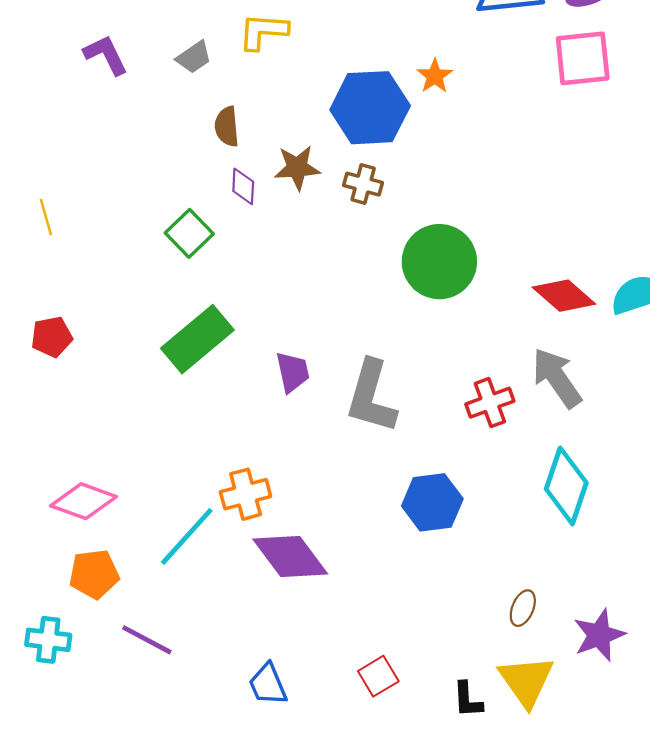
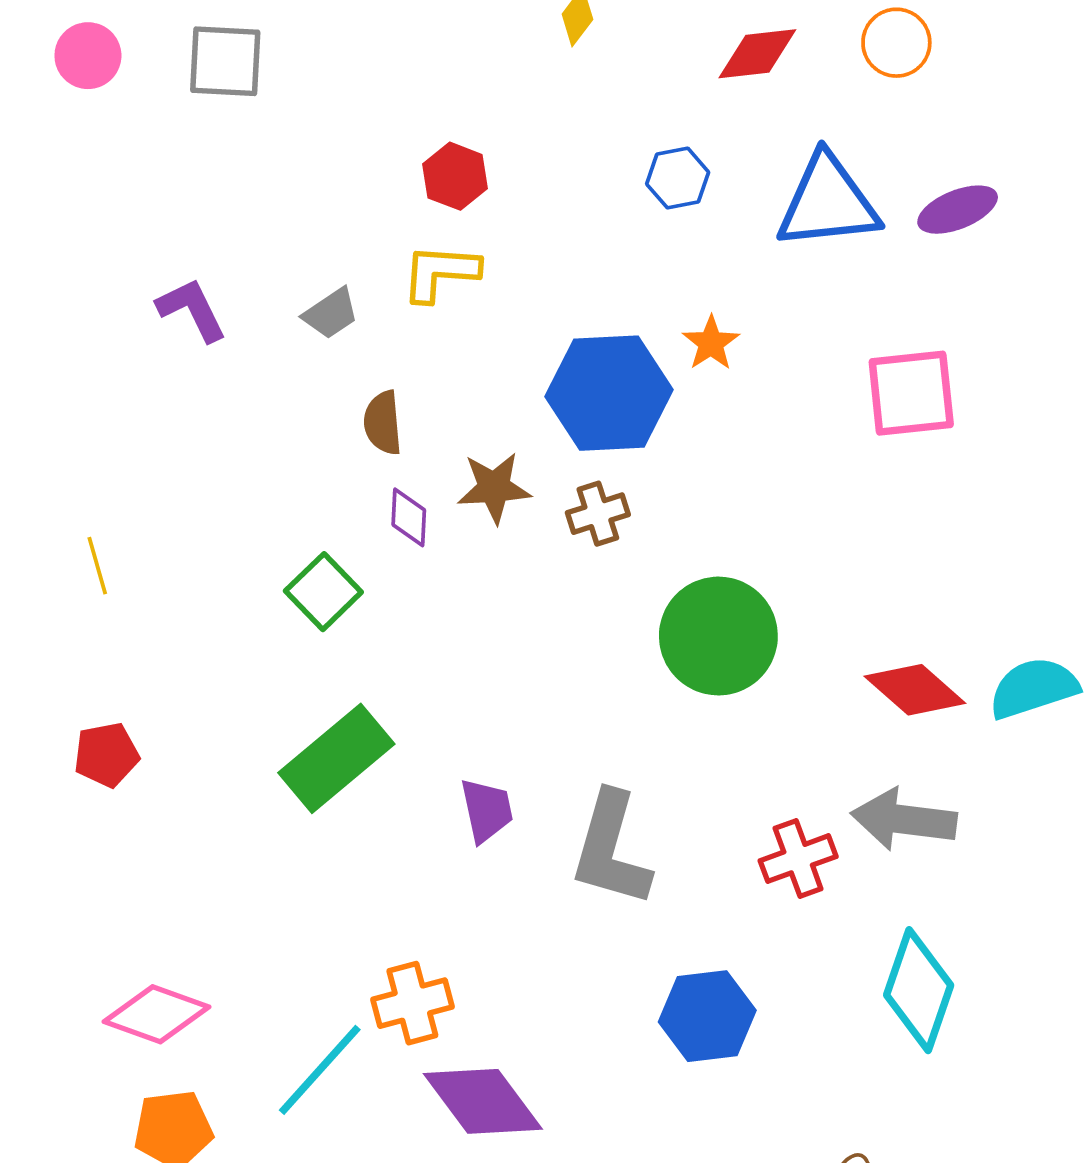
pink square: (583, 58) -> (911, 393), moved
brown cross: (363, 184) -> (598, 514), turned -33
gray arrow: (557, 378) -> (904, 820), turned -48

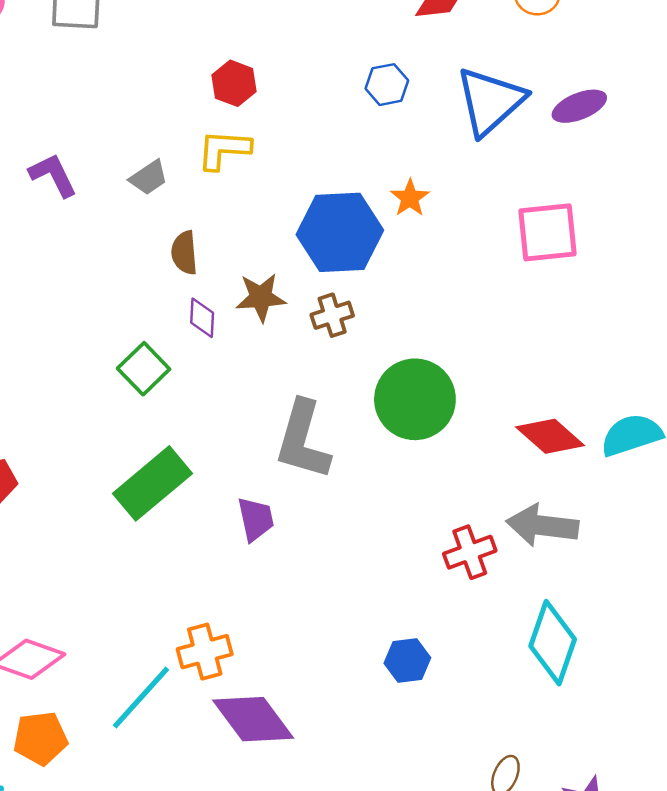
blue triangle: (828, 202) -> (490, 101), turned -36
gray L-shape: (611, 849) -> (303, 440), moved
blue hexagon: (707, 1016) -> (407, 661), size x0.7

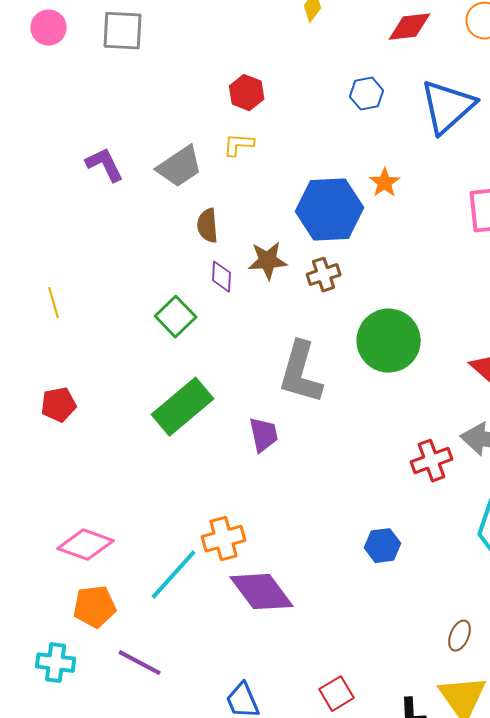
yellow L-shape: (224, 150) -> (239, 145), size x0.7
gray trapezoid: (149, 178) -> (180, 167), size x1.5

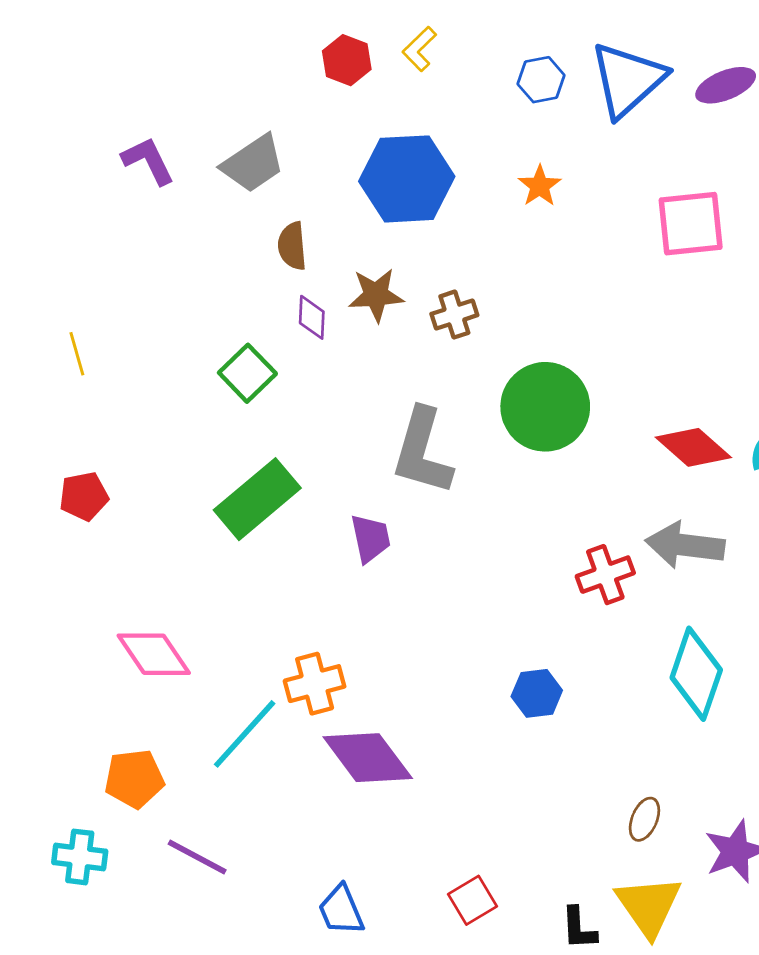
blue hexagon: (367, 94) -> (541, 80), moved
yellow L-shape: (239, 145) -> (419, 49), moved, turned -48
blue hexagon: (330, 210) -> (407, 179), moved
pink diamond: (86, 545) -> (154, 654), moved, turned 36

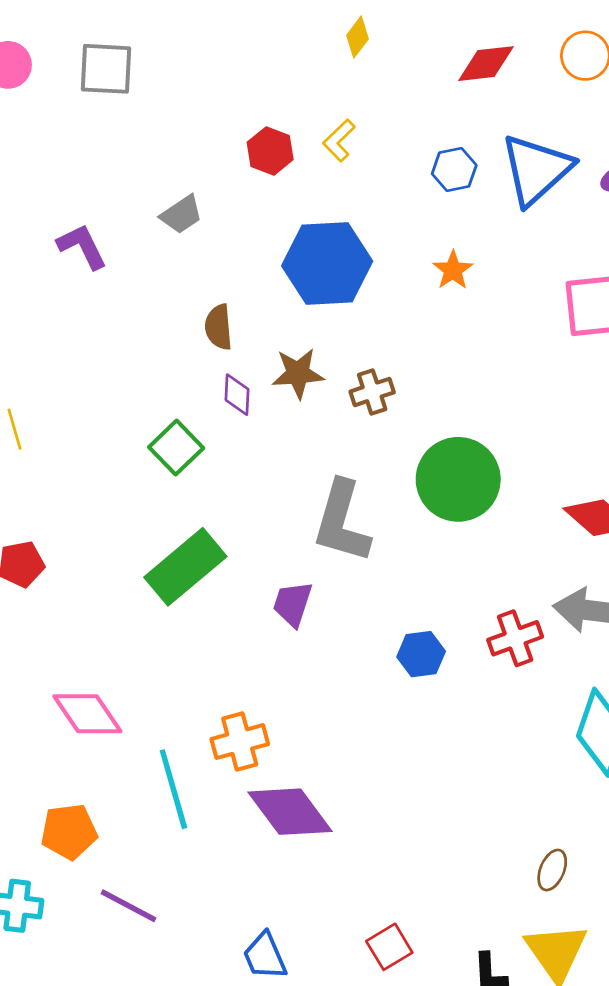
gray trapezoid: (253, 164) -> (181, 215), moved, size x0.7
purple trapezoid: (370, 538) -> (293, 604), turned -150
blue hexagon: (537, 693) -> (421, 654), moved
cyan line: (245, 734) -> (173, 789), turned -58

